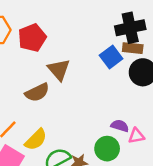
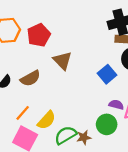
blue square: (111, 57) -> (107, 74), moved
brown semicircle: (37, 92) -> (30, 78), moved

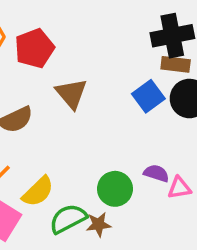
blue square: (107, 74) -> (148, 96), moved
green circle: (107, 124) -> (115, 189), moved

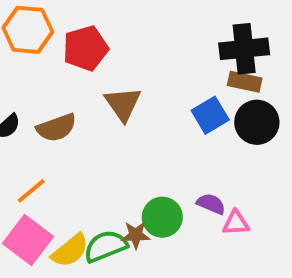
yellow semicircle: (38, 191) -> (70, 251), moved
brown star: (98, 224) -> (136, 235), moved

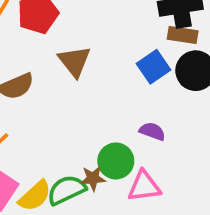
purple semicircle: (211, 204) -> (152, 131), moved
pink triangle: (236, 223) -> (144, 186), moved, size x1.4

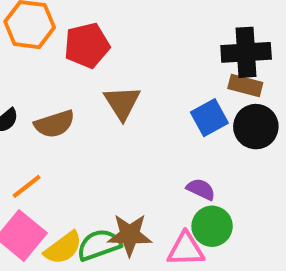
green circle: (116, 161) -> (212, 226), moved
brown star: (93, 178) -> (130, 235), size x1.5

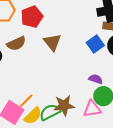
brown semicircle: (54, 124) -> (16, 43), moved
orange line: (27, 186) -> (26, 101), moved

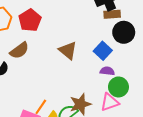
brown triangle: (52, 42) -> (68, 50), moved
blue square: (95, 44) -> (103, 51), moved

